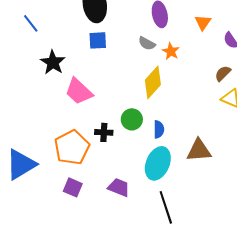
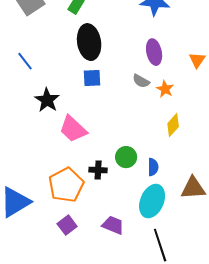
yellow diamond: (153, 82) -> (173, 125), moved, size x0.7
purple square: (73, 187) -> (67, 225), turned 30

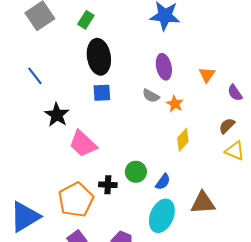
blue semicircle: (153, 167) -> (163, 182), turned 36

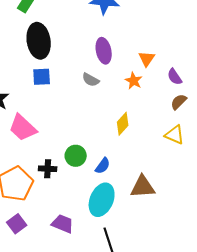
orange star: (175, 104) -> (134, 81), moved
brown semicircle: (227, 126) -> (179, 102), moved

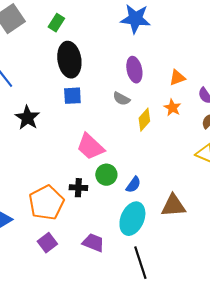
orange triangle: (147, 59) -> (177, 78), turned 36
orange star: (134, 81) -> (172, 108), moved
yellow diamond: (123, 124) -> (144, 120), moved
pink trapezoid: (23, 128) -> (90, 147), moved

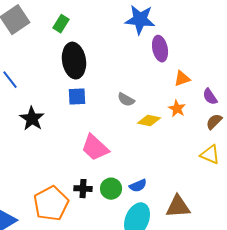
purple ellipse: (134, 70) -> (160, 49), moved
yellow diamond: (144, 120) -> (149, 121), turned 60
green circle: (106, 175) -> (111, 189), moved
blue semicircle: (133, 185) -> (138, 186), turned 30

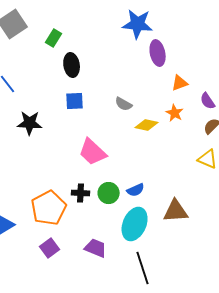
green rectangle: (61, 24) -> (54, 38), moved
black ellipse: (74, 61) -> (72, 65), size x0.7
black star: (32, 119) -> (30, 123), turned -30

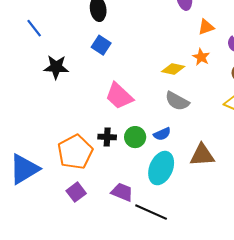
blue square: (75, 101) -> (101, 45), turned 36
gray semicircle: (124, 104) -> (177, 101), moved, size x1.4
black line: (143, 268) -> (151, 212), moved, turned -48

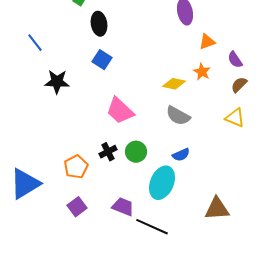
blue semicircle: (162, 134) -> (181, 155), moved
black cross: (107, 137) -> (108, 152), turned -30
orange pentagon: (75, 152) -> (76, 167), size x0.7
brown triangle: (202, 155) -> (217, 209), moved

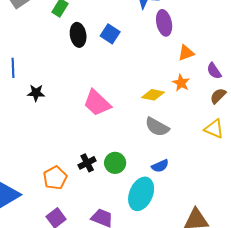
blue line: (35, 43) -> (13, 68), moved, turned 36
blue square: (102, 60) -> (110, 34), moved
black star: (57, 82) -> (36, 93), size x0.7
pink trapezoid: (120, 111) -> (97, 103), moved

